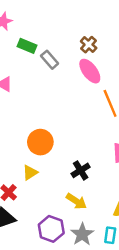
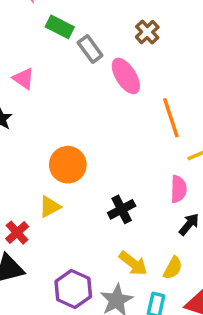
pink ellipse: (90, 71) -> (126, 76), moved
yellow arrow: (76, 201) -> (133, 263), moved

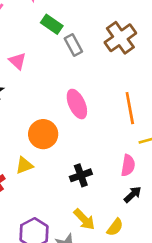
brown cross: (147, 32) -> (120, 38), size x1.6
pink ellipse: (126, 76) -> (77, 104), moved

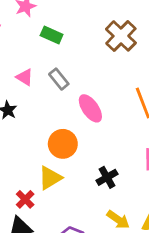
gray rectangle: (73, 45) -> (59, 79), moved
yellow triangle: (24, 165) -> (50, 178), size x1.4

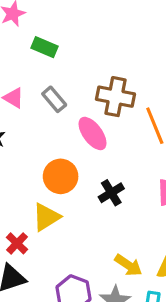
brown cross: (121, 36) -> (115, 97), moved, turned -32
black cross: (107, 177) -> (111, 193), moved

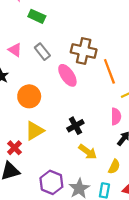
orange circle: (61, 176) -> (29, 96), moved
black cross: (111, 193) -> (75, 126), moved
yellow arrow: (128, 265) -> (88, 152), moved

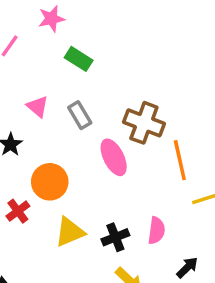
pink semicircle: (116, 116) -> (156, 230), moved
yellow triangle: (35, 131) -> (70, 232), moved
red cross: (14, 148) -> (18, 211), moved

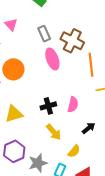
gray rectangle: (80, 115) -> (44, 34), moved
yellow triangle: (70, 232) -> (14, 114), moved

